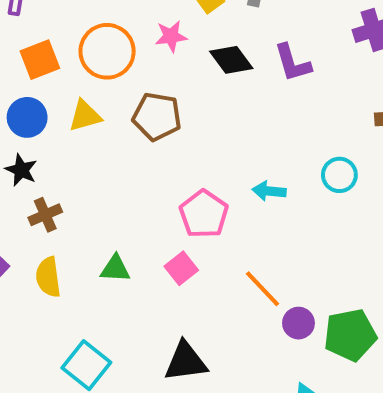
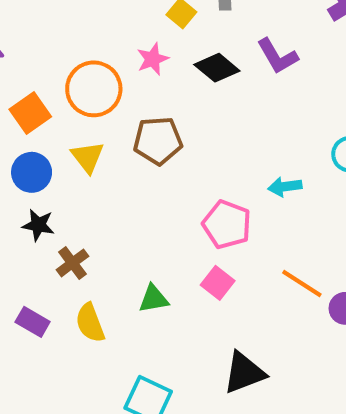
yellow triangle: (85, 116) -> (88, 157), turned -39

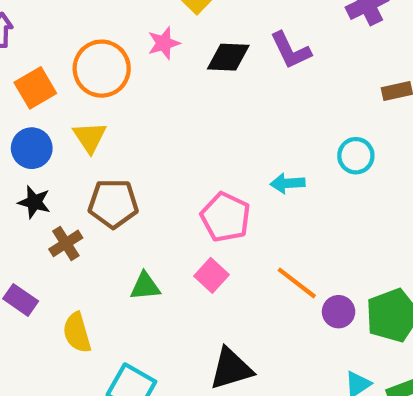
black diamond: (217, 68) -> (228, 57), turned -42
brown pentagon: (158, 141) -> (113, 204), moved
yellow semicircle: (90, 323) -> (77, 333), moved

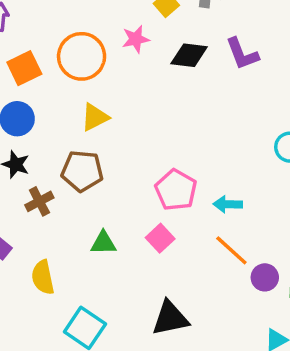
yellow triangle: (90, 137) -> (95, 117), moved, turned 32
cyan arrow: (288, 183) -> (228, 204), moved

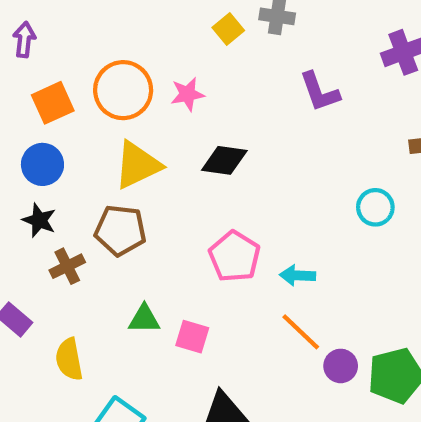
pink star: (136, 39) -> (188, 94), moved
black diamond: (189, 55) -> (224, 160), moved
yellow triangle: (95, 117) -> (137, 165), size x1.4
pink square: (160, 238) -> (192, 337), moved, turned -32

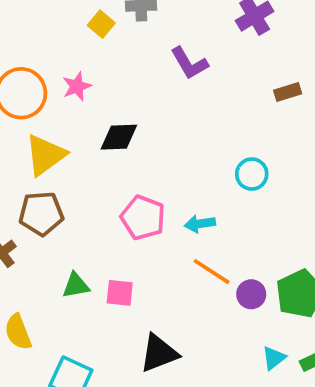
cyan circle: (375, 207) -> (252, 174), moved

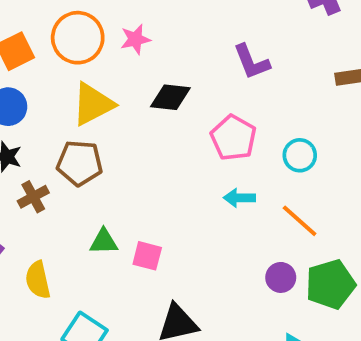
purple L-shape: (189, 63) -> (252, 62), moved
pink pentagon: (143, 218) -> (233, 138), moved
orange line: (212, 272) -> (300, 221), moved

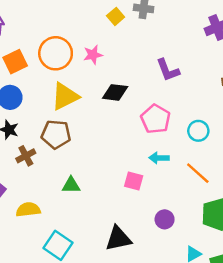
pink square: (147, 256) -> (134, 181), moved
purple circle: (281, 277) -> (165, 219), moved
yellow semicircle: (38, 280) -> (28, 210), turned 95

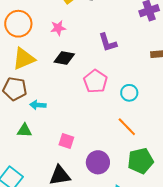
pink star: (93, 55) -> (58, 28), moved
cyan arrow: (159, 158) -> (38, 105), moved
pink square: (134, 181) -> (66, 141), moved
purple circle: (165, 219) -> (98, 162), size x1.5

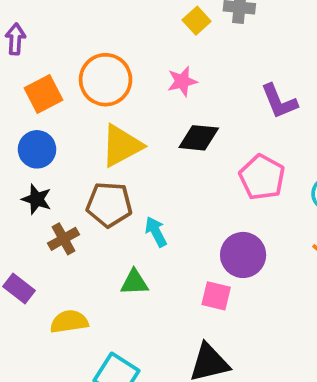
cyan arrow: (38, 105) -> (156, 232), turned 63
purple circle: (98, 162) -> (243, 255), moved

